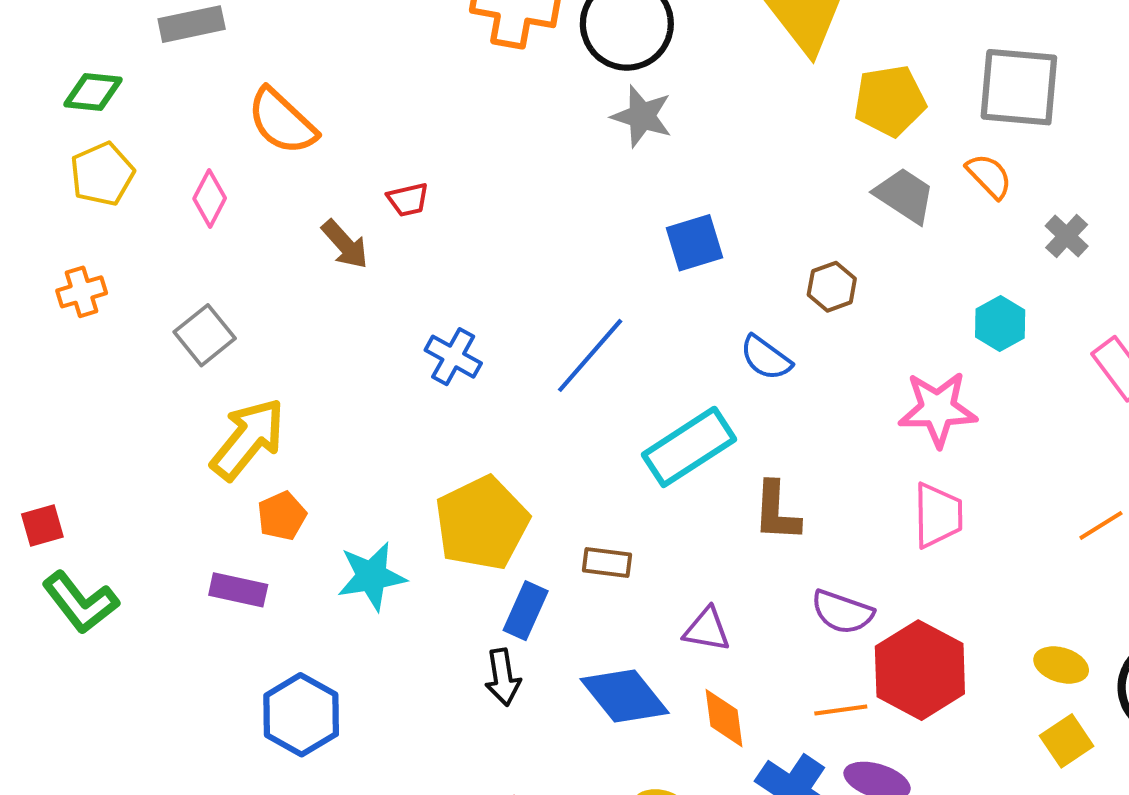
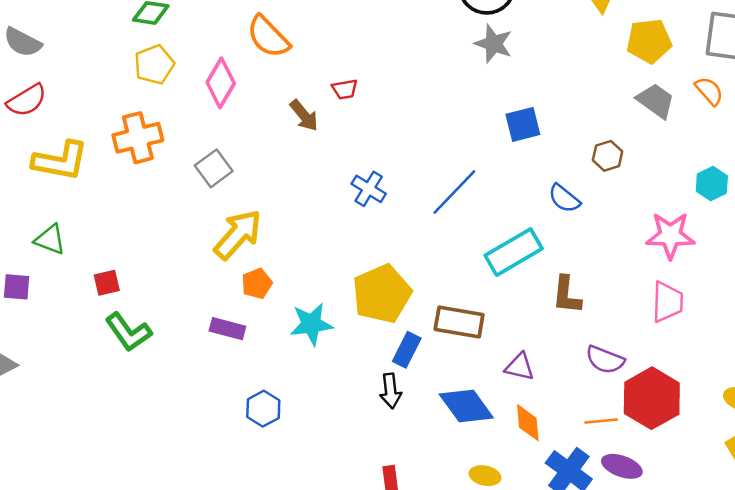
pink diamond: (210, 198) -> (221, 83), size x1.4
orange cross: (82, 292) -> (138, 138), size x1.6
brown rectangle: (607, 563) -> (459, 322), size x1.6
blue hexagon: (301, 715) -> (263, 409), size x0.7

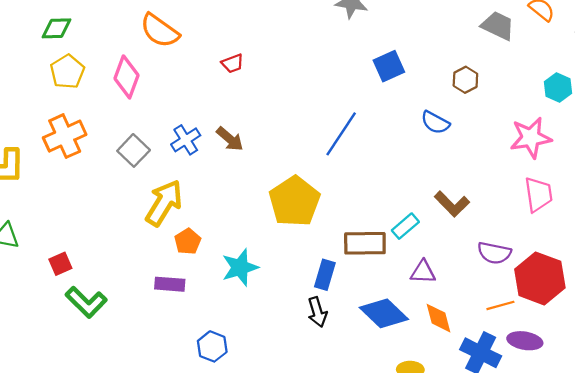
brown arrow: (304, 115) -> (230, 139), moved
blue cross: (369, 189) -> (186, 140), moved, turned 36
cyan rectangle: (514, 252) -> (405, 226), moved, size x0.6
yellow pentagon: (382, 294) -> (295, 201), moved
brown L-shape: (567, 295) -> (452, 204), turned -40

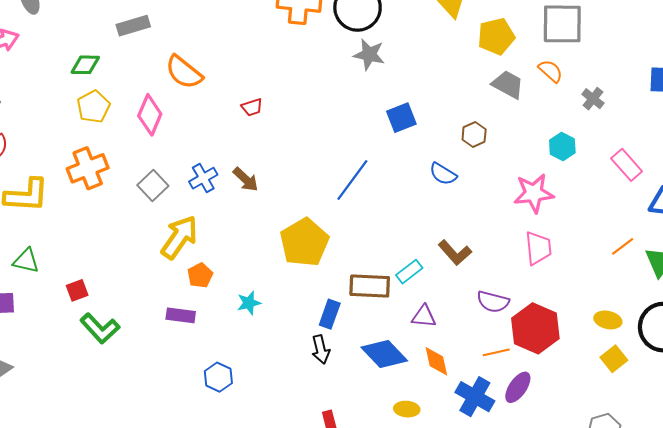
cyan star: (240, 267) -> (249, 303), size x0.7
purple ellipse: (525, 341) -> (518, 387), turned -68

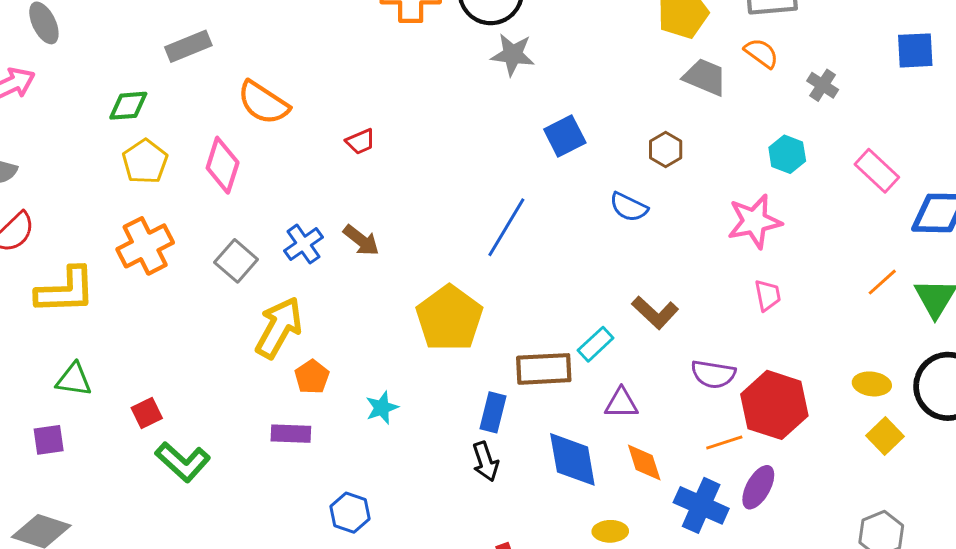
pink trapezoid: (538, 248) -> (768, 295), size x0.7
blue diamond: (384, 354) -> (572, 459), turned 39

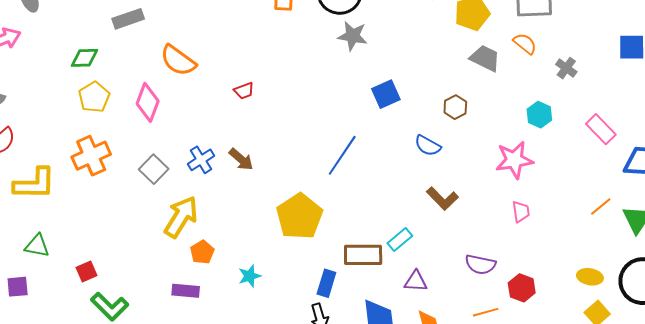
brown L-shape: (655, 313) -> (442, 199), moved
red hexagon: (774, 405) -> (522, 288), size x0.6

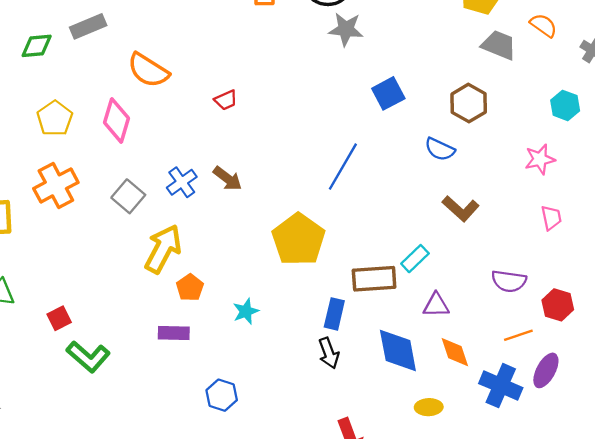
green diamond: (84, 58) -> (37, 46), moved
brown hexagon: (455, 107) -> (469, 103), size x1.4
pink star: (514, 160) -> (540, 159), size x0.7

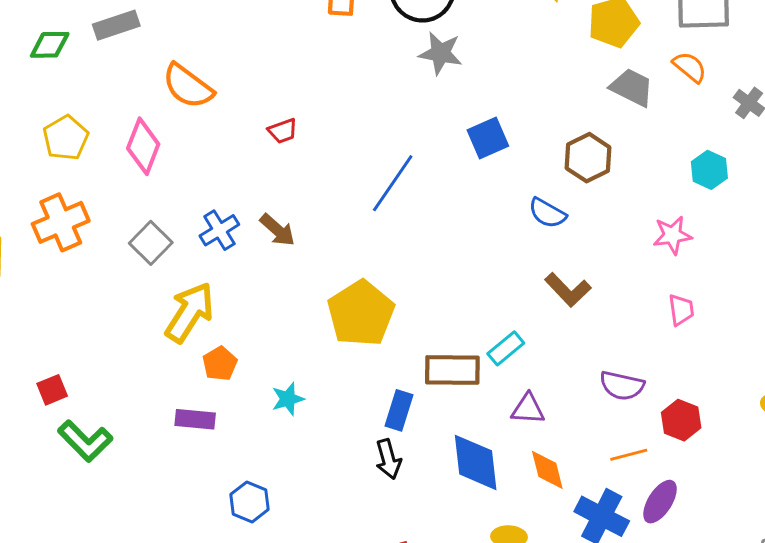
blue line: (343, 167) -> (393, 183), moved

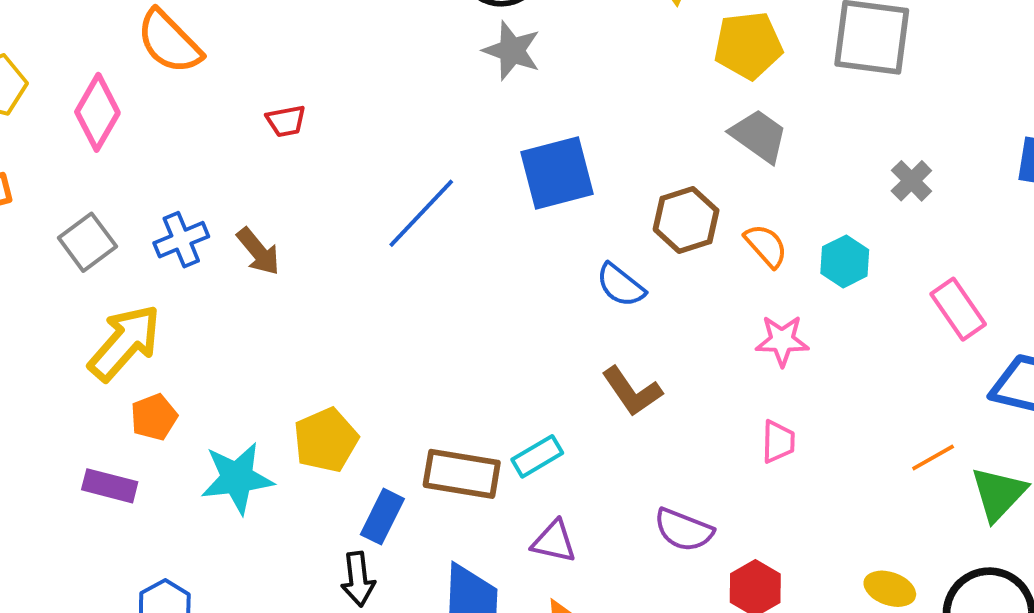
orange semicircle: (690, 67) -> (766, 246), moved
blue square: (488, 138) -> (557, 173), size x1.4
yellow pentagon: (361, 313) -> (326, 440), moved, size x0.7
cyan star: (288, 399) -> (237, 478), size x1.6

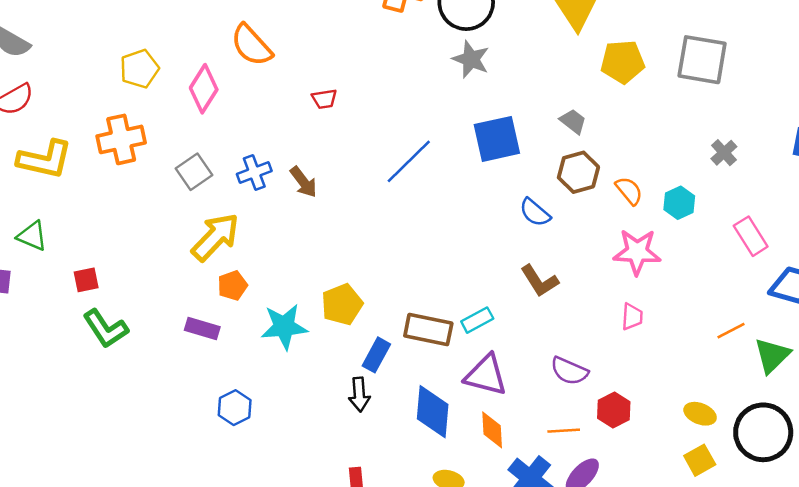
gray trapezoid: (759, 136) -> (573, 121), moved, size x0.7
pink star: (782, 341) -> (637, 252), size x1.4
purple triangle: (554, 541) -> (486, 375), size x1.5

